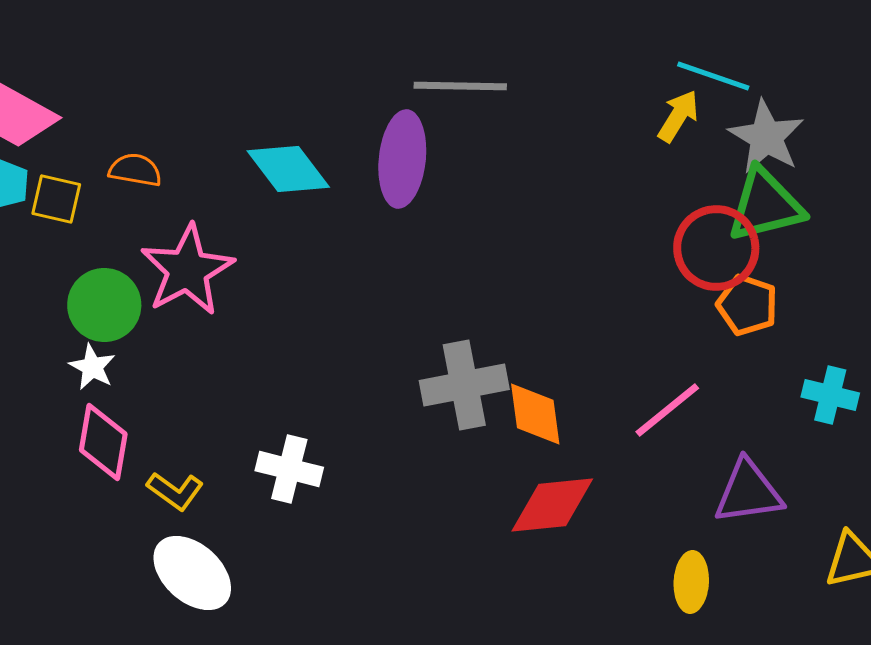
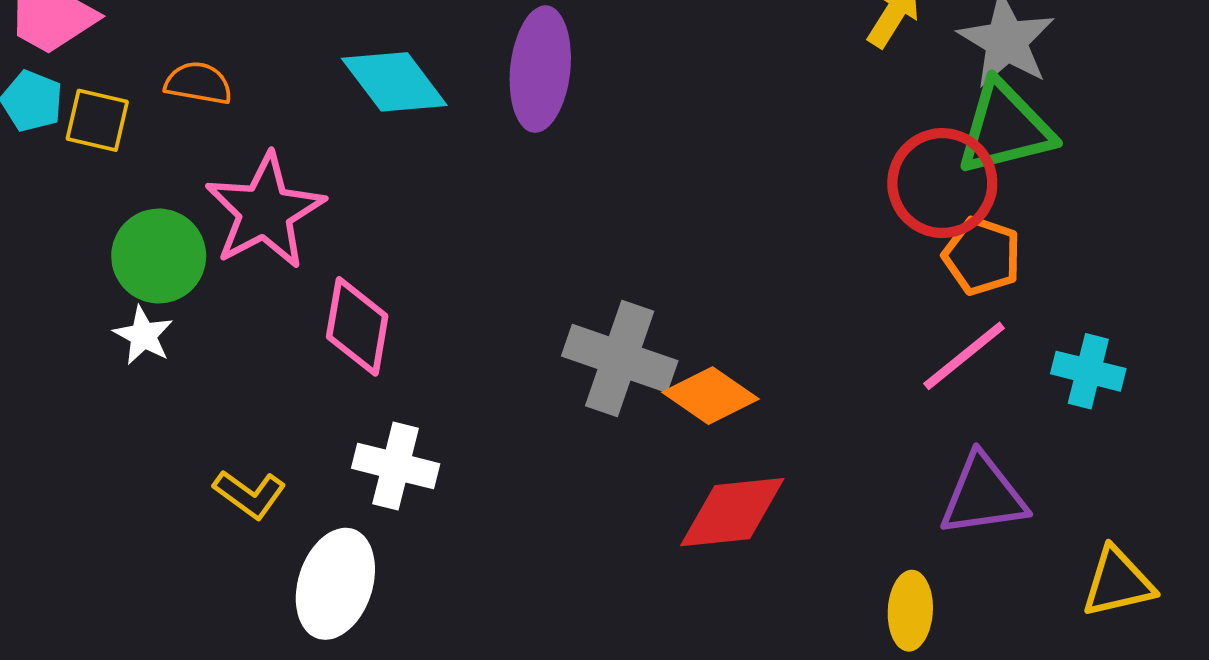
gray cross: (464, 385) -> (620, 358), turned 30
pink line: (667, 410) -> (964, 356), moved
orange diamond: (535, 414) -> (711, 396), turned -48
pink diamond: (103, 442) -> (357, 326), moved
white ellipse: (192, 573) -> (335, 584), moved, turned 66

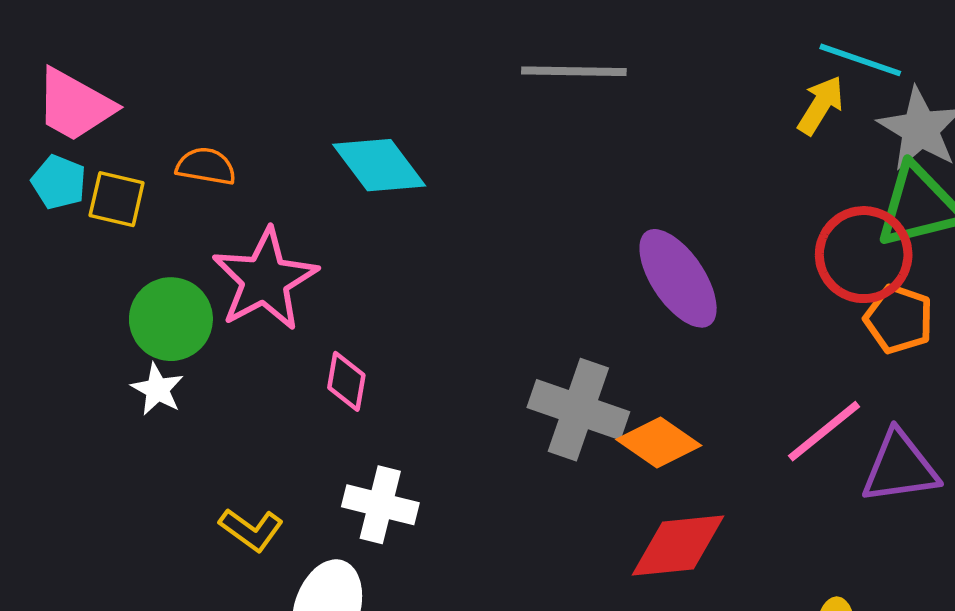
purple ellipse: (540, 69) -> (678, 278), moved, turned -40
pink diamond: (357, 326) -> (346, 381), size x0.7
pink line: (964, 356) -> (824, 431), moved
purple triangle: (983, 495) -> (900, 467), moved

